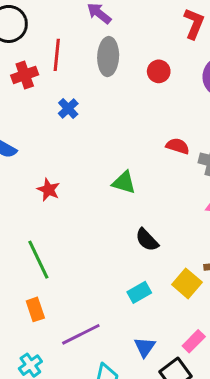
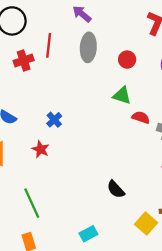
blue cross: (68, 108) -> (54, 120), moved
green triangle: (124, 183) -> (122, 95), moved
cyan rectangle: (139, 292) -> (88, 234), moved

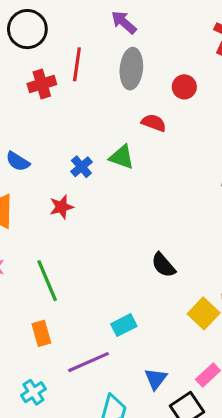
green triangle: (122, 95) -> (122, 157), moved
red semicircle: (141, 117) -> (154, 123), moved
red star: (41, 149) -> (61, 207), turned 30

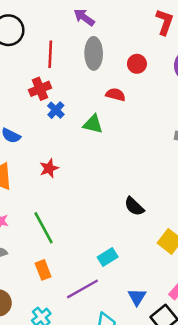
red cross: (42, 84) -> (40, 89), moved
blue cross: (81, 167) -> (56, 110), moved

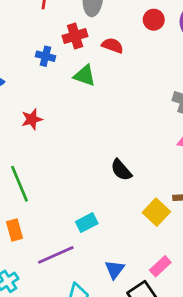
red circle: (137, 64) -> (154, 20), moved
red cross: (40, 89) -> (75, 36), moved
blue cross: (56, 110) -> (45, 56), turned -35

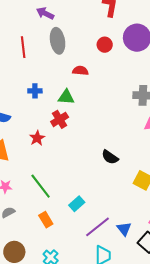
red cross: (75, 36) -> (60, 119), moved
cyan rectangle: (87, 223) -> (77, 204), moved
purple line: (56, 255) -> (97, 227), moved

